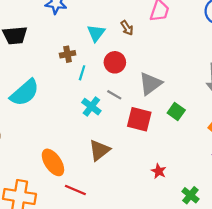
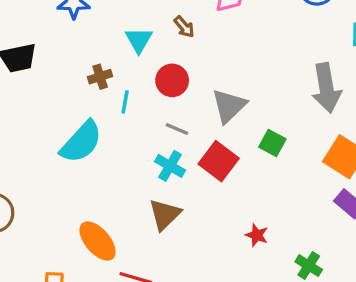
cyan semicircle: (25, 93) -> (81, 142), moved
cyan cross: (91, 107) -> (170, 166), moved
red square: (139, 119) -> (219, 161), turned 30

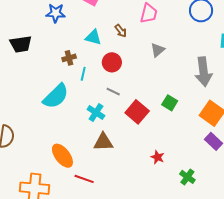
cyan triangle: (139, 40) -> (93, 37), turned -48
gray triangle: (229, 106) -> (158, 50), moved, size x0.7
cyan cross: (170, 166) -> (96, 113), moved
brown triangle: (165, 215) -> (103, 142), turned 40

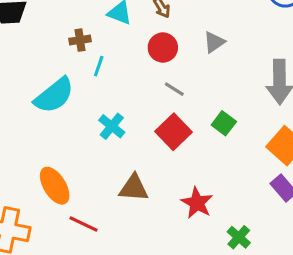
red circle: (112, 62) -> (163, 48), moved
gray line: (113, 92) -> (174, 89), moved
brown triangle: (103, 142) -> (134, 188), moved
red star: (157, 157) -> (197, 203), size x1.5

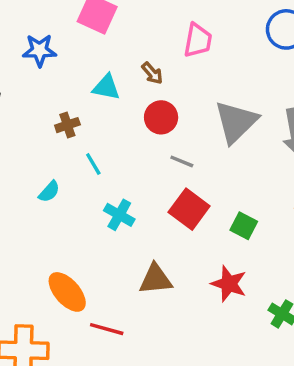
gray triangle: (214, 42) -> (236, 122), moved, size x1.8
cyan line: (99, 66) -> (93, 164), moved, turned -40
cyan semicircle: (54, 95) -> (49, 192), size x0.5
green square: (224, 123) -> (244, 226), moved

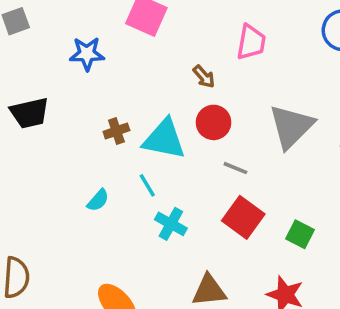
cyan triangle: (106, 87) -> (164, 139), moved, size x1.5
cyan line: (93, 164) -> (147, 185), moved

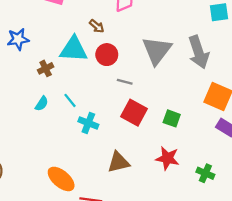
blue star: (87, 54) -> (18, 39), moved
cyan triangle: (164, 139) -> (74, 49), moved
cyan semicircle: (98, 200) -> (42, 104), moved

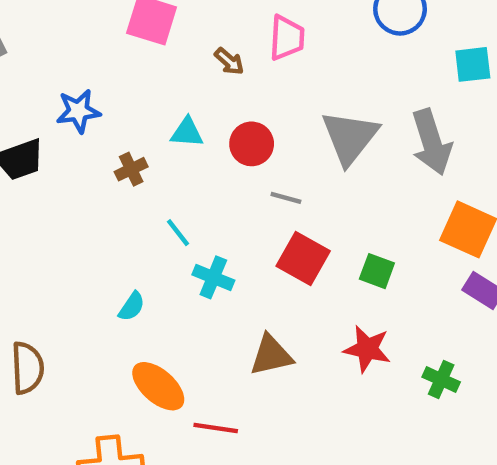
brown arrow: (97, 26) -> (229, 61), moved
cyan triangle: (74, 49) -> (187, 132), size x0.6
cyan semicircle: (42, 104) -> (132, 306), moved

